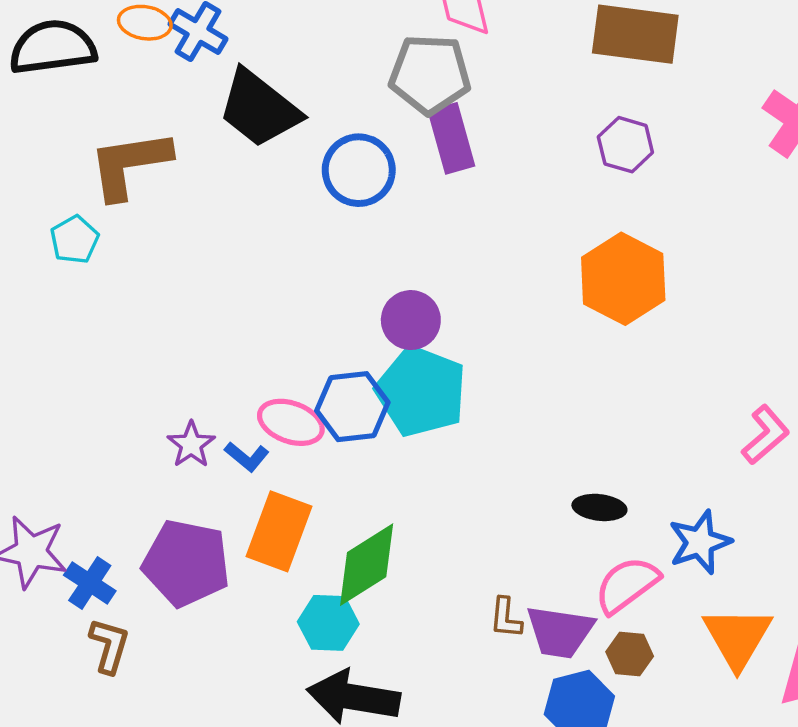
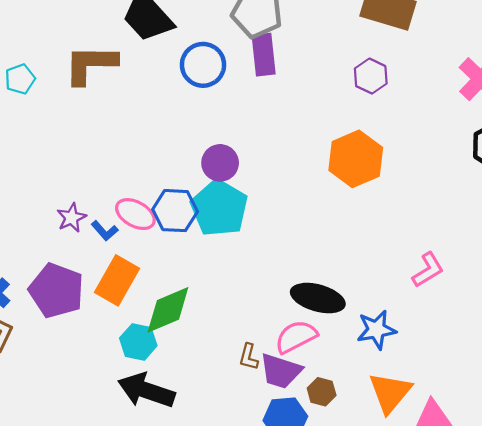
brown L-shape: (130, 164) -> (91, 64), moved
black ellipse: (599, 507) -> (318, 298), size x1.6
pink semicircle: (627, 585) -> (296, 337), moved

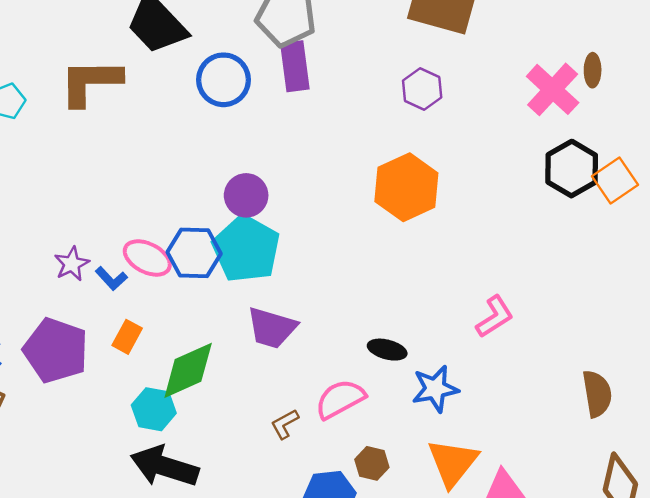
orange rectangle: (117, 280) -> (127, 337), size x0.6
black ellipse: (318, 298) -> (387, 350), moved, size x0.6
brown L-shape: (249, 357) -> (285, 424), turned 48
purple trapezoid: (281, 371) -> (272, 328), moved

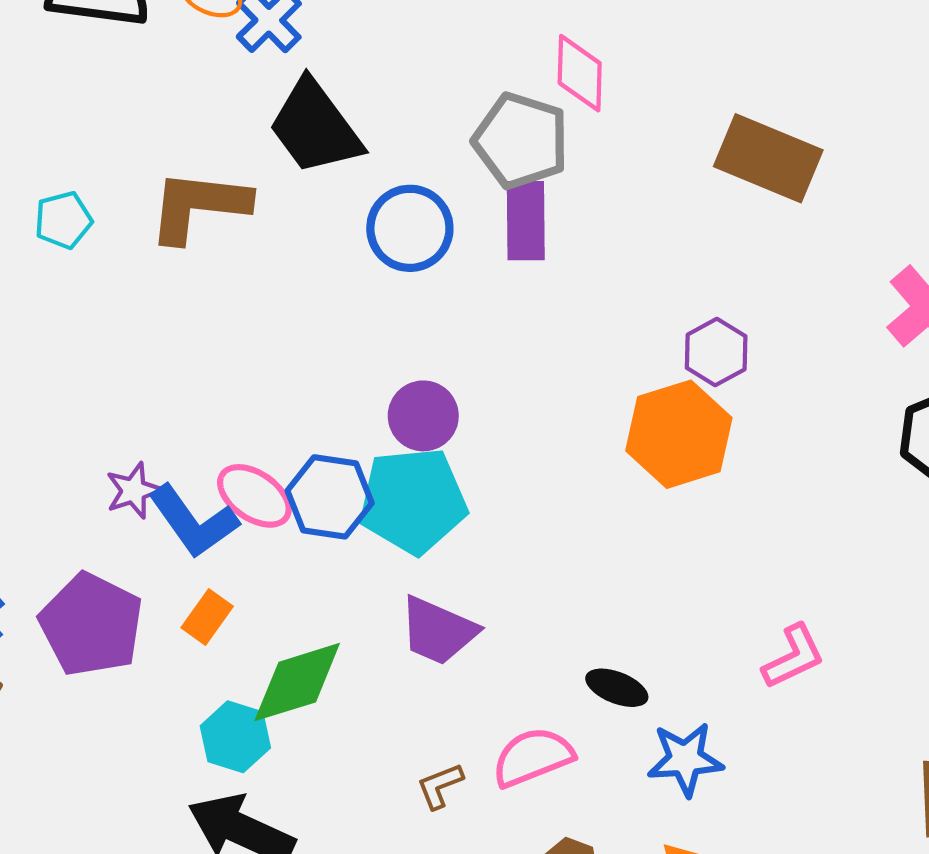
purple hexagon: (422, 89) -> (716, 352), moved
cyan pentagon: (246, 249) -> (413, 501), turned 30
blue L-shape: (111, 278) -> (193, 521), size x1.8

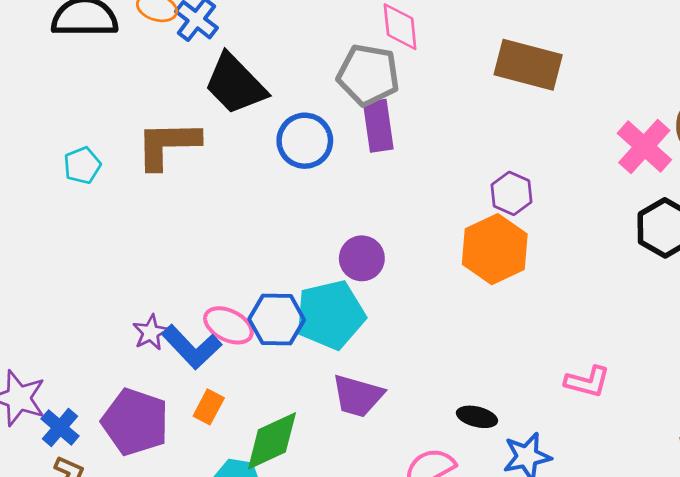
purple circle: (423, 416) -> (362, 258), moved
pink L-shape: (793, 657) -> (587, 382), turned 48

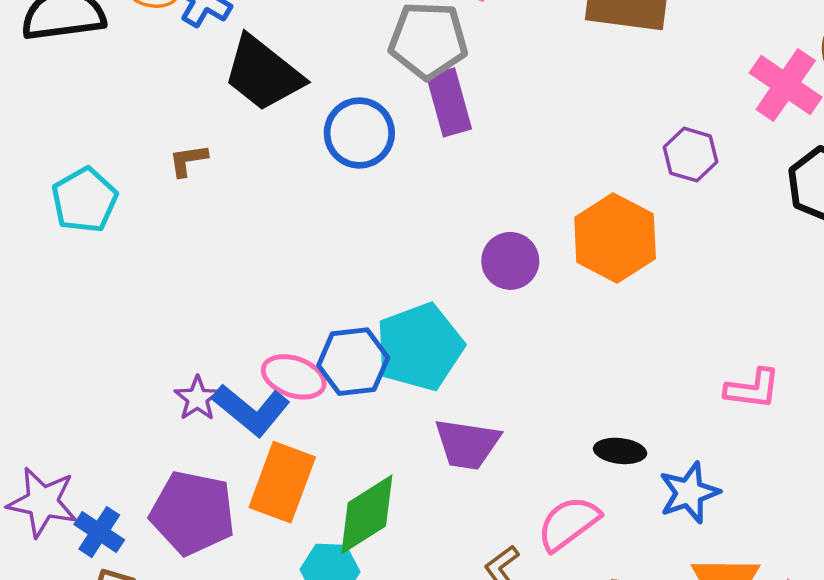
brown L-shape: (168, 145) -> (188, 160), size x0.5
cyan pentagon: (82, 165) -> (85, 200), size x1.4
purple hexagon: (511, 193) -> (691, 155), moved
purple circle: (362, 258) -> (510, 261), moved
orange rectangle: (209, 407) -> (282, 482), size x1.8

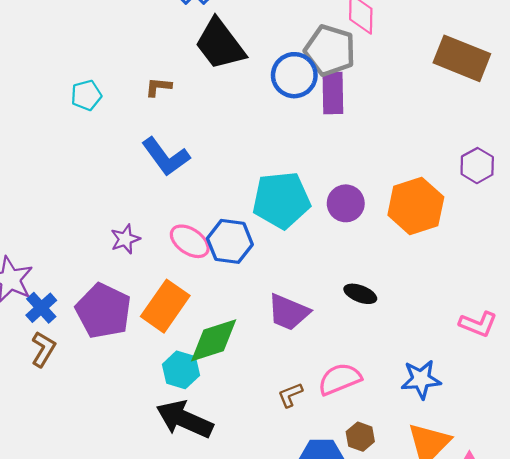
blue circle: (359, 133) -> (294, 75), moved
cyan pentagon: (85, 200) -> (86, 95), size x0.7
cyan pentagon: (420, 347) -> (281, 200), moved
blue L-shape: (251, 410) -> (166, 157), moved
black ellipse: (620, 451) -> (360, 294), moved

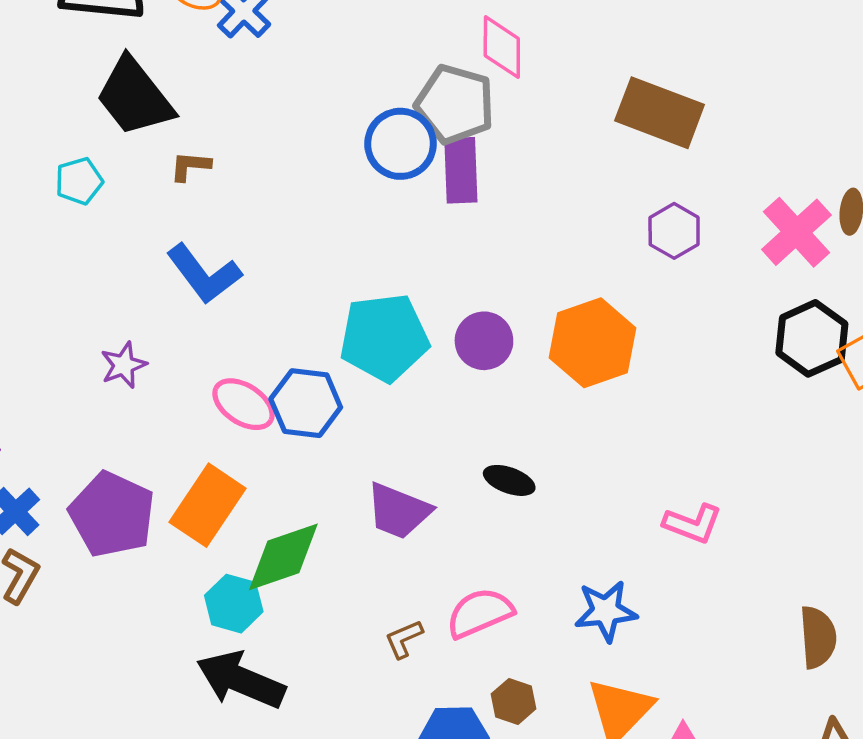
black trapezoid: (220, 44) -> (135, 97), moved
purple hexagon: (477, 166) -> (674, 231), moved
purple star: (125, 239) -> (124, 365), moved

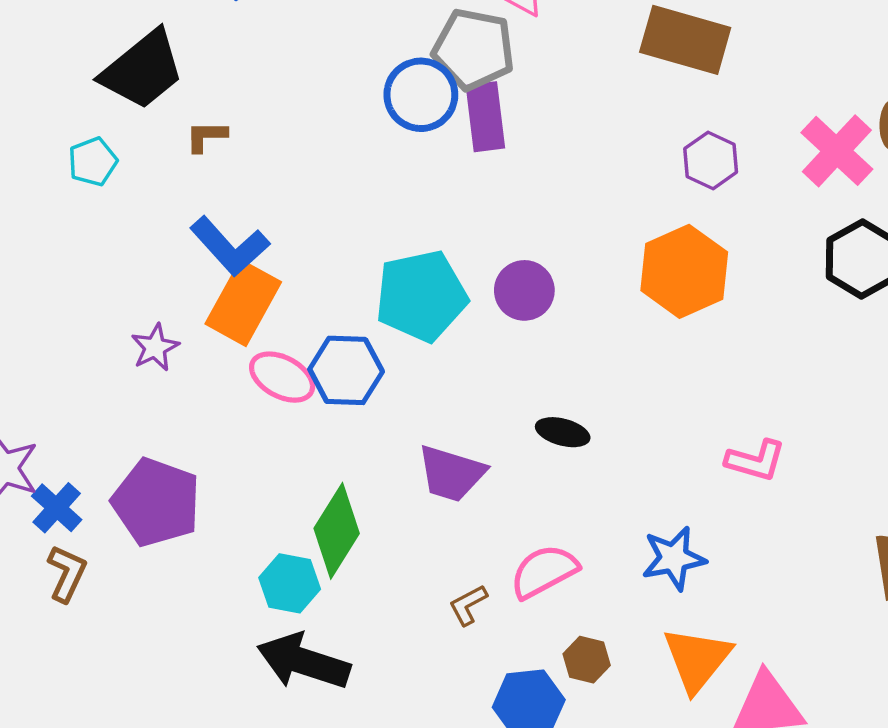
black trapezoid: (135, 97) -> (143, 70), turned -86
orange hexagon: (593, 343) -> (684, 271), moved
orange rectangle: (207, 505) -> (243, 303), moved
green diamond: (283, 557) -> (337, 531), turned -34

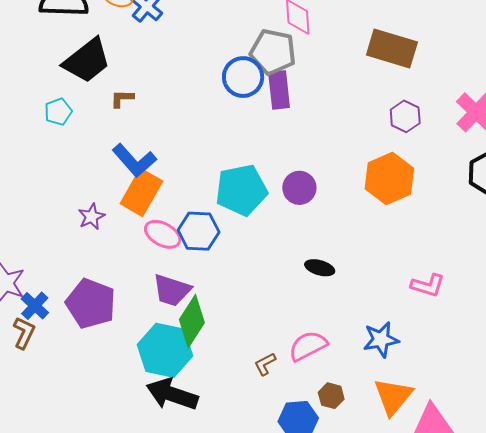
purple trapezoid: (451, 473) -> (172, 290), moved
brown L-shape: (67, 573) -> (24, 333), moved
cyan hexagon: (290, 583) -> (165, 350), size x1.6

